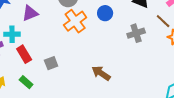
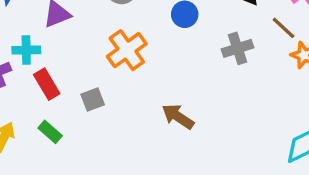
orange cross: (75, 21) -> (127, 50), moved

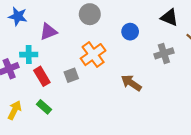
gray square: (93, 99) -> (71, 75), moved
brown arrow: (178, 117) -> (131, 83), moved

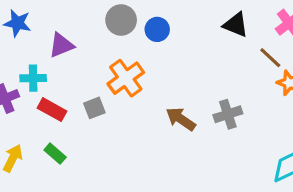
blue circle: (130, 32) -> (157, 29), moved
gray cross: (164, 53) -> (228, 114), moved
red rectangle: (42, 76) -> (52, 110), turned -30

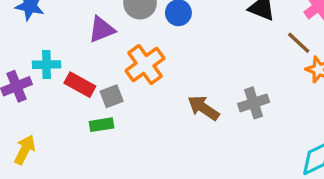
purple triangle: (61, 45) -> (102, 29), moved
red rectangle: (52, 110) -> (80, 85), moved
green rectangle: (55, 154) -> (102, 125), moved, turned -50

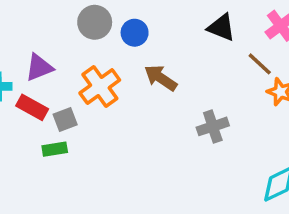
purple triangle: (102, 29) -> (39, 67), moved
brown arrow: (203, 108) -> (161, 78), moved

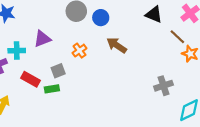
orange cross: (100, 87) -> (79, 51), size x0.6
red rectangle: (32, 107) -> (31, 79), moved
gray cross: (213, 126) -> (163, 86), moved

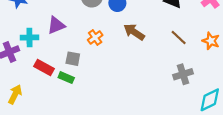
brown line: (177, 37) -> (179, 38), moved
gray square: (58, 71) -> (73, 59), turned 32
green rectangle: (52, 89) -> (66, 78), turned 32

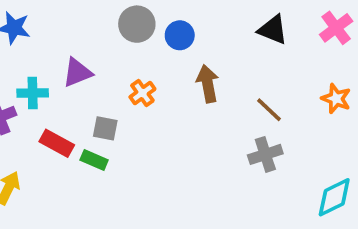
brown arrow: (134, 32) -> (208, 84), turned 45
brown line: (179, 38) -> (269, 110), moved
gray cross: (183, 74) -> (265, 154), moved

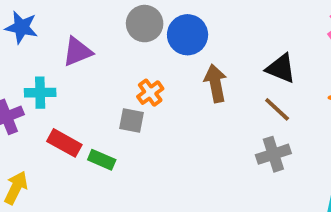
black triangle: (273, 30) -> (281, 68), moved
blue circle: (180, 35) -> (188, 35), size x1.4
purple triangle: (77, 73) -> (77, 52), moved
gray square: (105, 128) -> (132, 121), moved

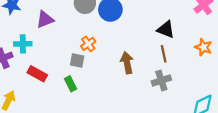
brown arrow: (216, 83) -> (127, 63), moved
brown line: (277, 109) -> (164, 54), turned 35
green rectangle: (102, 160) -> (70, 84), moved, turned 40

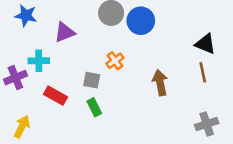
gray square: (77, 60) -> (92, 80), moved
gray cross: (161, 80) -> (207, 124), moved

